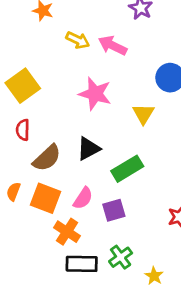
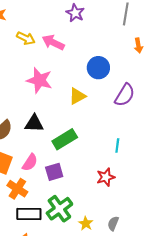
yellow triangle: (143, 114) -> (77, 96), turned 30
black triangle: (88, 149) -> (34, 123), turned 30
green cross: (121, 257) -> (59, 209), size x1.4

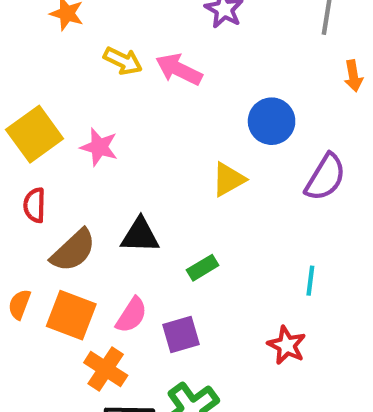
pink star: (39, 80) -> (99, 147), moved, size x0.7
green rectangle: (65, 139) -> (203, 268), size x0.6
red star: (106, 177) -> (287, 345), turned -30

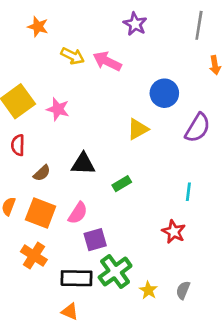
brown semicircle: (73, 250) -> (42, 173), size x0.6
purple square: (181, 335) -> (95, 240), moved
orange cross: (106, 369) -> (34, 256), moved

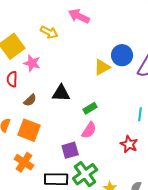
yellow arrow: (72, 56) -> (49, 32), moved
blue circle: (164, 93) -> (122, 55), moved
pink star: (58, 109) -> (32, 63), moved
pink semicircle: (78, 213) -> (89, 130), moved

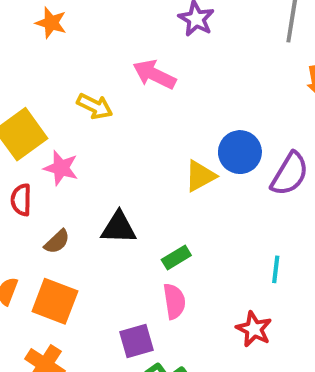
pink semicircle: (89, 130) -> (174, 301), turned -42

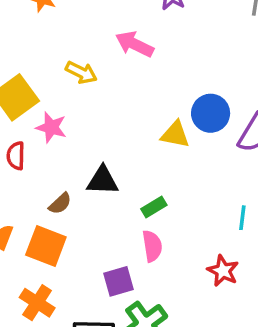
yellow triangle: (200, 176) -> (175, 134), turned 40
brown semicircle: (57, 242) -> (60, 204), moved

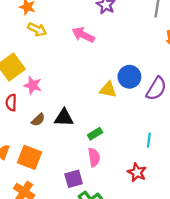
yellow arrow: (81, 73) -> (37, 29), moved
brown semicircle: (60, 204) -> (38, 120), moved

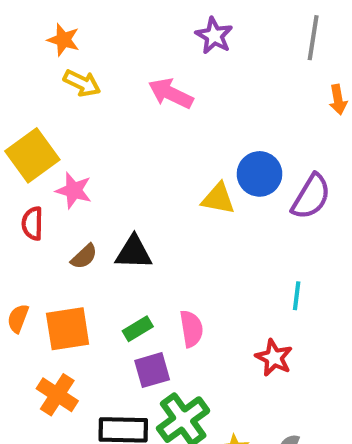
green rectangle: (95, 134) -> (138, 329), moved
orange square: (30, 157) -> (68, 329), turned -30

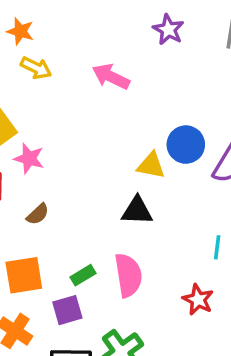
purple star: (214, 36) -> (168, 30), moved
black triangle: (134, 252) -> (137, 211), moved
pink semicircle: (191, 329) -> (128, 275), size x1.4
purple square: (152, 370) -> (67, 310), moved

